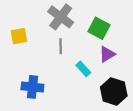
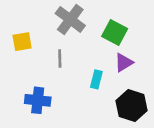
gray line: (61, 46) -> (60, 59), moved
cyan rectangle: (83, 69) -> (96, 79), turned 56

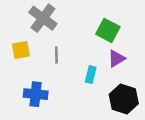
gray cross: (70, 19) -> (43, 18), moved
yellow square: (22, 42) -> (21, 50), moved

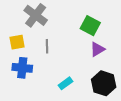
cyan rectangle: (91, 75) -> (65, 83), moved, turned 40
blue cross: (36, 94) -> (22, 68), moved

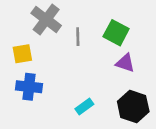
gray line: (47, 46) -> (78, 37), moved
purple triangle: (97, 49) -> (125, 63), turned 49

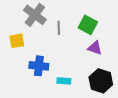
blue cross: (29, 87) -> (39, 66), moved
cyan rectangle: (84, 107) -> (64, 81), turned 40

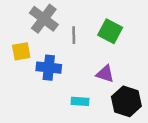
purple triangle: (95, 48) -> (105, 74), moved
blue cross: (39, 66) -> (49, 68), moved

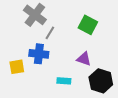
gray line: (74, 35) -> (50, 33), moved, turned 32
yellow square: (21, 51) -> (17, 67), moved

